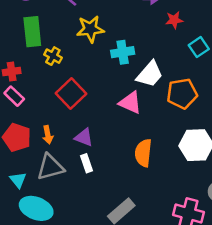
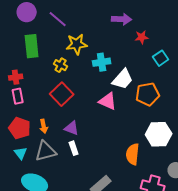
yellow cross: (53, 56) -> (61, 65), moved
pink rectangle: (14, 96) -> (18, 96), turned 35
orange semicircle: (143, 153) -> (133, 154), moved
cyan triangle: (18, 180) -> (21, 153), moved

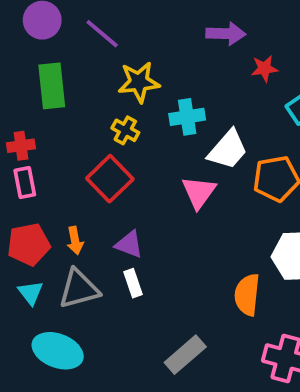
yellow cross: (61, 65) -> (125, 130), moved
pink triangle: (108, 101) -> (199, 192), turned 42
red pentagon: (20, 128) -> (29, 244), turned -30

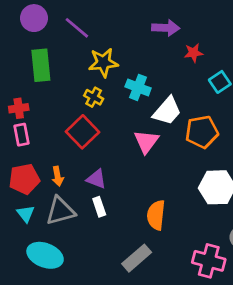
cyan cross: (187, 117) -> (138, 87), turned 30
orange semicircle: (247, 295) -> (156, 215), moved

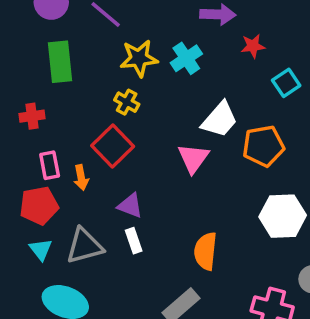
cyan cross: (138, 87) -> (186, 58), moved, turned 35
pink rectangle: (21, 135) -> (50, 165), moved
orange arrow: (58, 176) -> (81, 178), moved

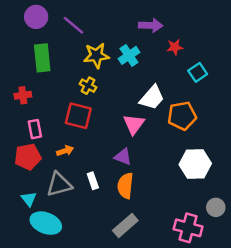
red square: (113, 146) -> (78, 116), turned -32
orange arrow: (81, 178) -> (65, 151), moved, turned -98
purple triangle: (130, 206) -> (123, 157), moved
cyan triangle: (41, 249) -> (29, 199), moved
orange semicircle: (206, 251) -> (125, 186), moved

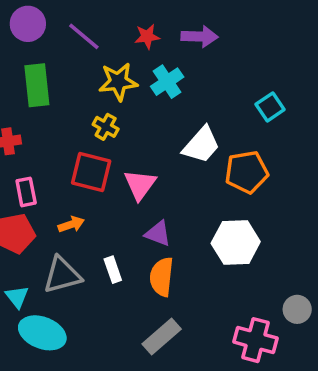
red star: (175, 47) -> (147, 36), moved
pink triangle: (134, 124) -> (140, 185), moved
white hexagon: (195, 164) -> (236, 242), moved

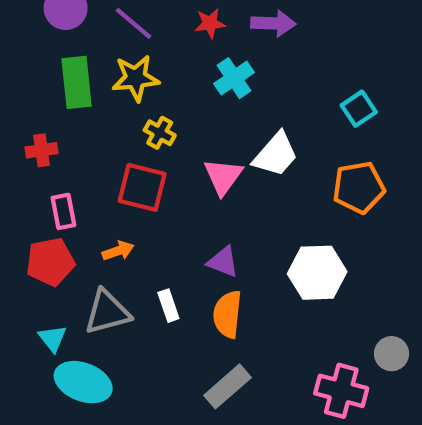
yellow star: (118, 82) -> (136, 78), moved
orange pentagon: (247, 172) -> (359, 187), moved
pink triangle: (140, 185) -> (223, 176), moved

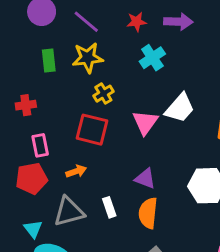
green rectangle: (77, 82) -> (49, 61), size x0.7
yellow cross: (160, 133) -> (103, 94), turned 30

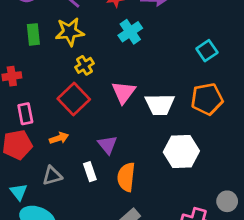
white trapezoid: (180, 108) -> (160, 104), moved, turned 48
red square: (92, 130) -> (74, 99), turned 32
purple triangle: (145, 179) -> (107, 145), moved, turned 30
gray triangle: (69, 212) -> (52, 176), size x0.7

